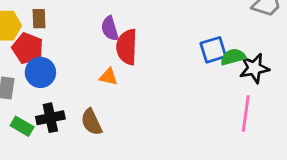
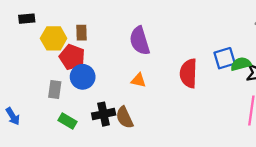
purple semicircle: (110, 29) -> (140, 41), size x1.4
red semicircle: (127, 47) -> (188, 73), moved
black cross: (50, 118) -> (104, 114), moved

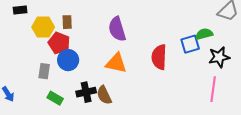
green semicircle: (241, 64) -> (204, 34), moved
orange triangle: (138, 80) -> (116, 63), size x1.6

